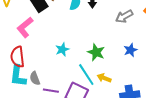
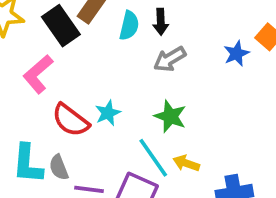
gray arrow: (124, 16) -> (170, 59), moved
blue star: (130, 50) -> (236, 54), moved
red semicircle: (18, 57) -> (71, 120), moved, turned -45

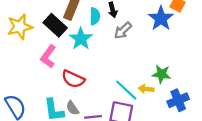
blue star: (236, 54) -> (161, 18), size x1.6
cyan star: (108, 113) -> (81, 39), moved, size x1.5
green star: (170, 116) -> (161, 74), moved

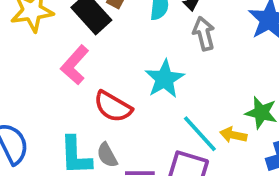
gray arrow: (123, 30) -> (204, 34), turned 114
cyan star: (81, 39) -> (165, 79), moved

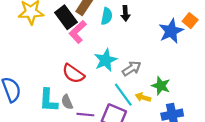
gray arrow: (204, 34) -> (132, 68), moved, turned 66
pink L-shape: (75, 65) -> (78, 32), moved

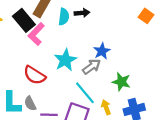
black arrow: (125, 13) -> (82, 13), turned -88
blue star: (171, 31) -> (102, 51), moved, size x0.7
yellow arrow: (143, 97) -> (106, 107), moved, turned 56

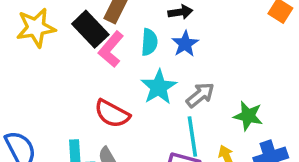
cyan semicircle: (64, 17) -> (149, 42), moved
blue star: (102, 51) -> (185, 44), moved
cyan line: (85, 93) -> (192, 136), turned 35

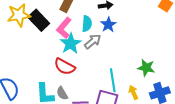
black rectangle: (90, 29) -> (39, 20), moved
cyan star: (159, 87) -> (71, 44), moved
gray arrow: (200, 95) -> (93, 41), moved

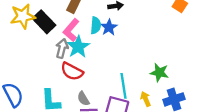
blue star: (108, 25) -> (109, 27), moved
gray arrow: (93, 41) -> (62, 48), moved, turned -36
gray semicircle: (62, 93) -> (83, 99), moved

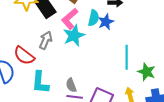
gray arrow: (62, 48) -> (46, 40), moved
red semicircle: (72, 71) -> (24, 56), moved
cyan line: (124, 86) -> (127, 57), moved

